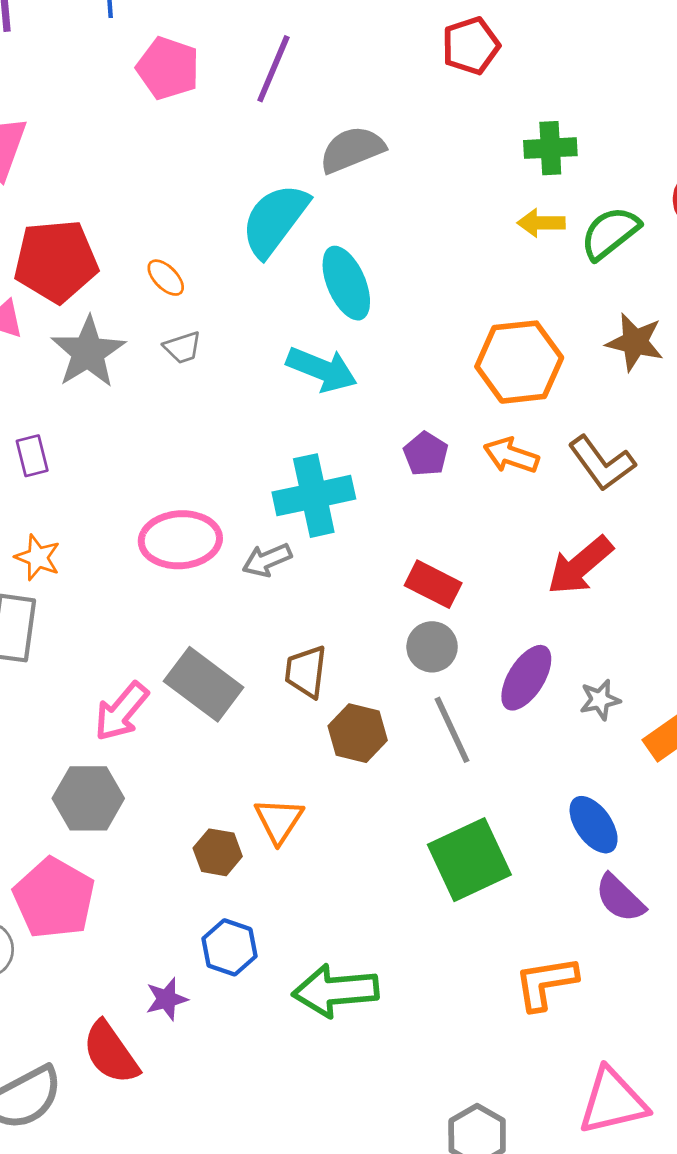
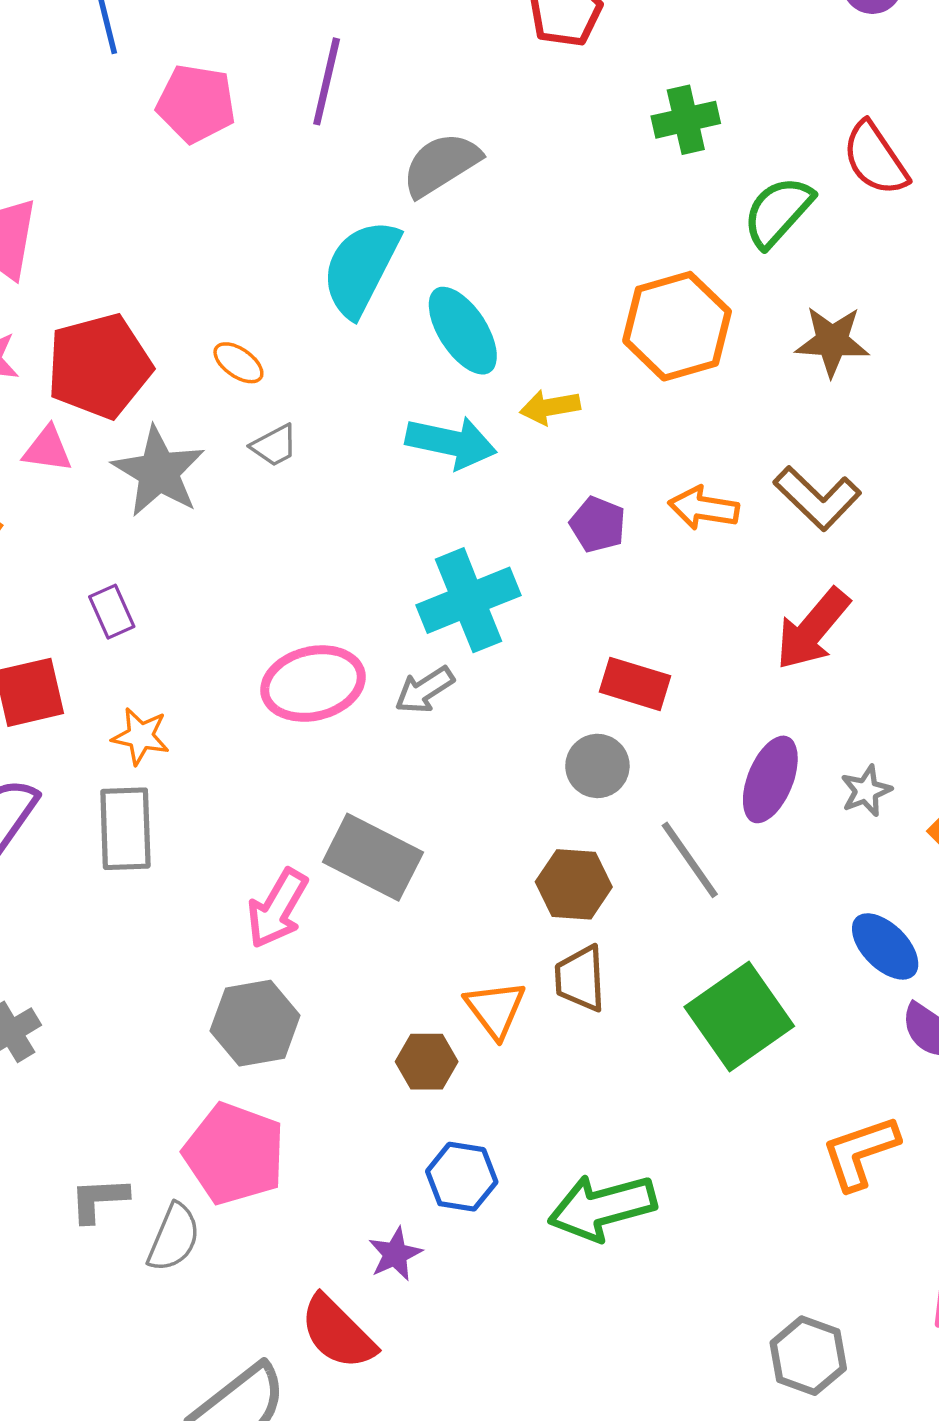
yellow arrow: (541, 223) -> (550, 407), moved
orange hexagon: (519, 362) -> (677, 326), moved
gray circle: (432, 647) -> (597, 766), moved
brown trapezoid: (306, 672) -> (580, 979), moved

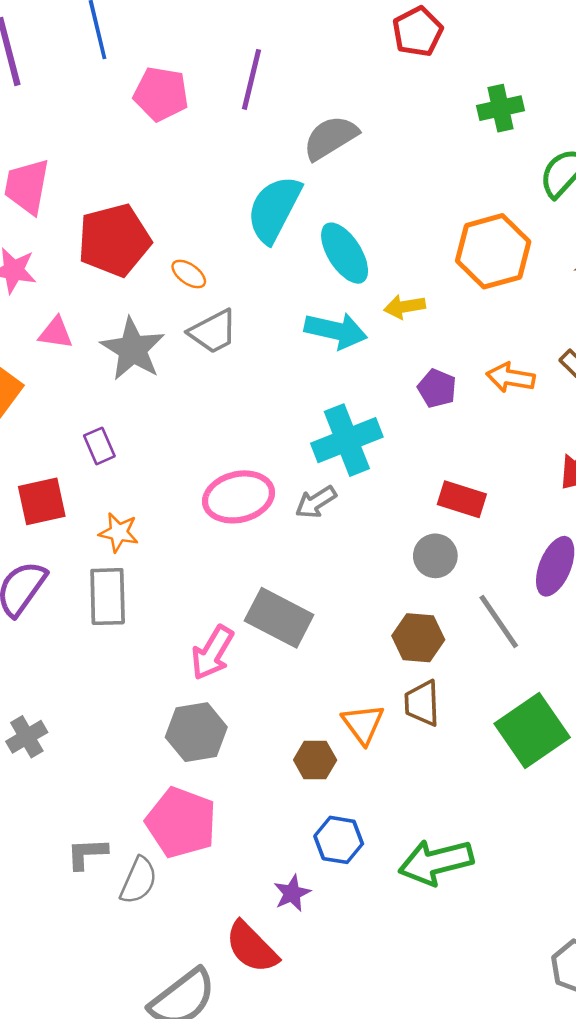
red pentagon: (99, 366) -> (114, 240), moved
gray trapezoid: (274, 445) -> (213, 332), size x1.5

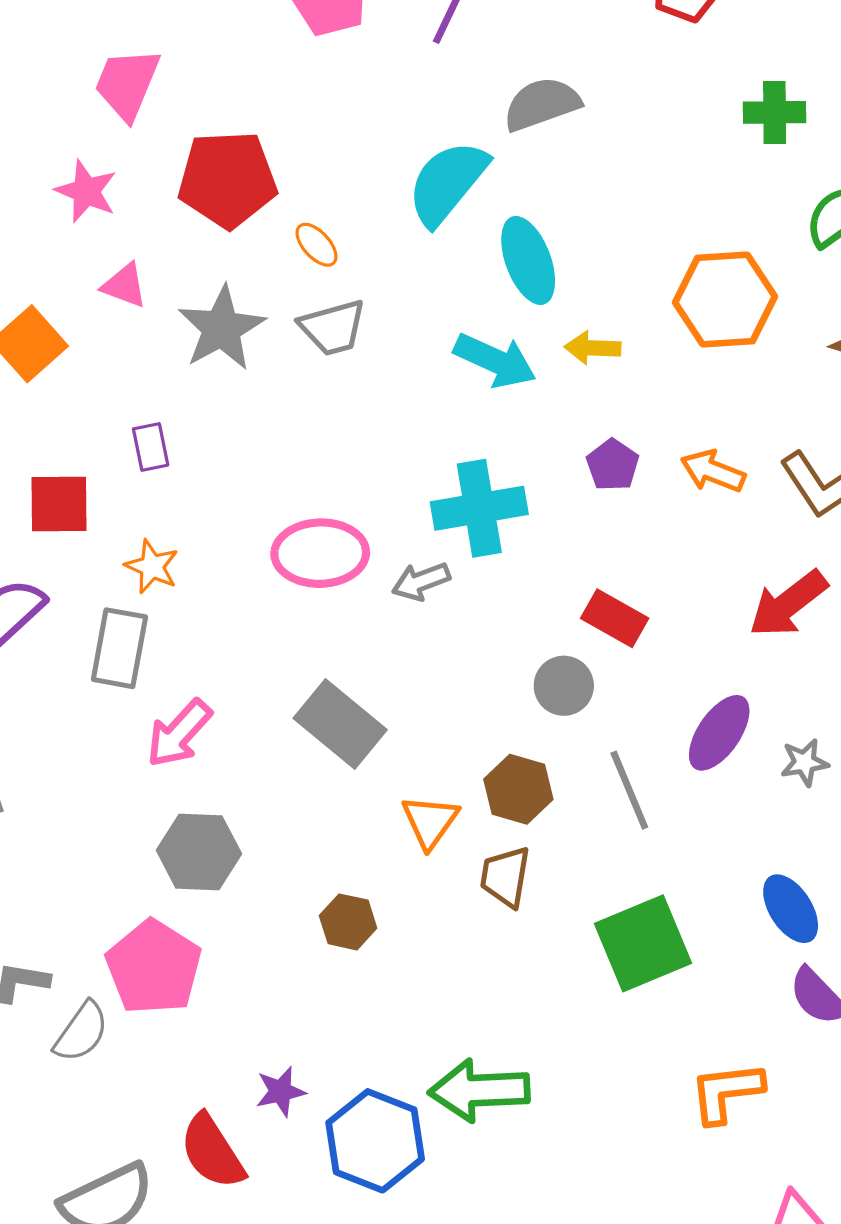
pink arrow: (212, 653) -> (179, 733), moved
orange triangle: (363, 724) -> (430, 821), moved
blue hexagon: (339, 840) -> (375, 1141), moved, size x1.5

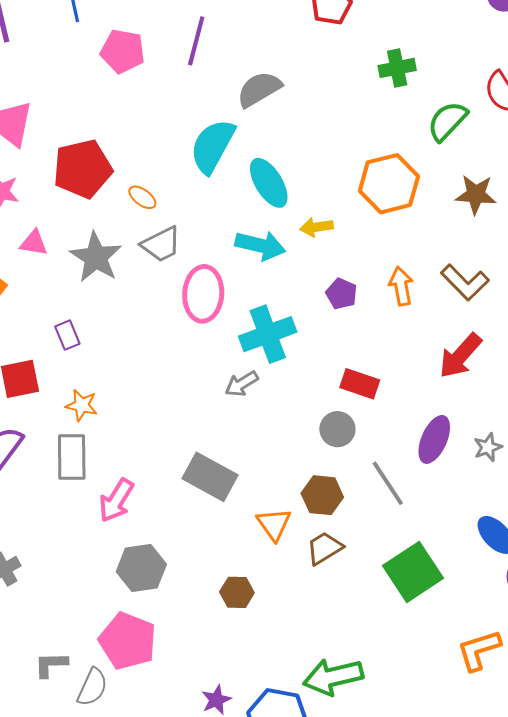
orange arrow: (713, 471) -> (401, 286), turned 69
pink ellipse: (320, 553) -> (203, 294), moved, turned -74
brown trapezoid: (505, 877) -> (324, 548), turned 60

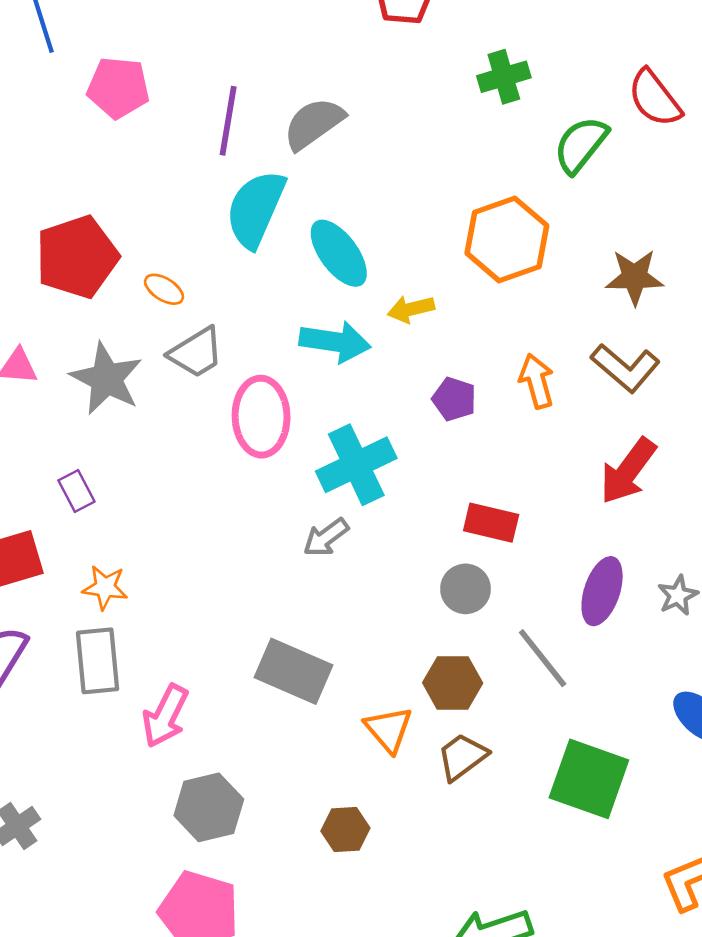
purple line: (196, 41) -> (228, 121), moved
brown star: (476, 195) -> (635, 277), moved
green square: (413, 572) -> (589, 779), turned -32

